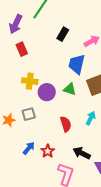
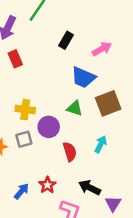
blue trapezoid: (77, 64) -> (83, 77), turned -80
yellow cross: (30, 81) -> (25, 110), moved
purple circle: (47, 92) -> (49, 127), moved
blue arrow: (29, 148) -> (21, 191), moved

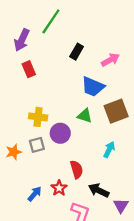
red semicircle: (70, 152) -> (77, 169), moved

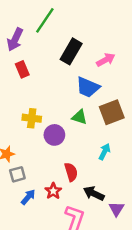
black rectangle: (77, 52) -> (71, 51), size x1.5
gray square: (37, 145) -> (17, 174), moved

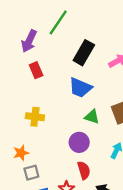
blue trapezoid: (88, 87) -> (80, 88), moved
yellow cross: (32, 118) -> (35, 117), moved
purple circle: (54, 135) -> (79, 142), moved

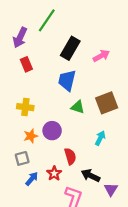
blue trapezoid: (80, 88) -> (67, 80), turned 80
purple circle: (79, 142) -> (52, 131), moved
orange star: (21, 153) -> (31, 136), moved

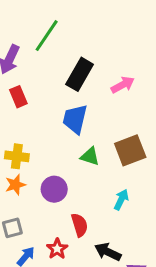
orange star: (31, 136) -> (15, 185), moved

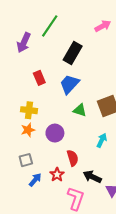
pink arrow: (123, 85) -> (103, 26), moved
red rectangle: (18, 97) -> (39, 78), moved
blue trapezoid: (75, 119) -> (69, 84), turned 30

